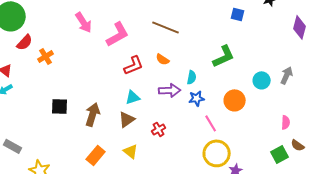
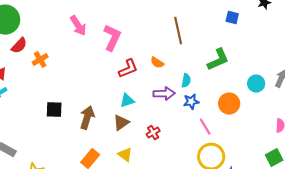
brown line: (166, 27) -> (178, 31), moved, turned 56
pink L-shape: (118, 34) -> (112, 38), turned -36

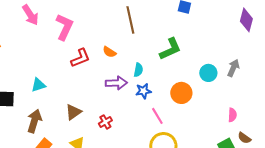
cyan triangle: (127, 101) -> (38, 85), moved
brown arrow: (87, 118) -> (34, 121), moved

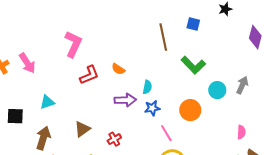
pink arrow: (30, 15) -> (27, 63), moved
brown line: (130, 20) -> (163, 37), moved
green L-shape: (170, 49) -> (193, 65), moved, turned 70

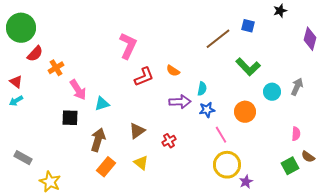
brown line: (163, 37) -> (218, 39), turned 64
pink arrow: (27, 63) -> (78, 90), moved

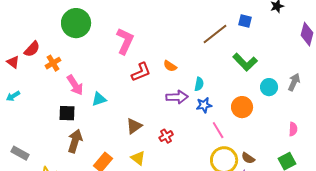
green circle: (21, 28) -> (76, 23), moved
red triangle: (16, 82) -> (13, 62), moved
brown arrow: (98, 140) -> (75, 141), moved
brown semicircle: (308, 157) -> (248, 158), moved

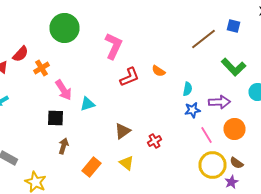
purple arrow: (177, 97) -> (220, 102), moved
orange circle: (242, 107) -> (234, 129), moved
brown arrow: (75, 141) -> (64, 146), size x0.7

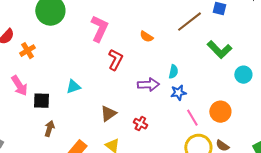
orange semicircle: (158, 71) -> (146, 37), moved
red L-shape: (130, 77) -> (115, 60), turned -40
pink arrow: (64, 90) -> (19, 86), moved
purple arrow: (220, 102) -> (148, 85), moved
red cross: (154, 141) -> (140, 124), turned -32

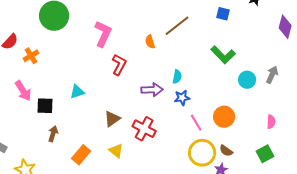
brown line: (189, 22) -> (177, 26), moved
orange semicircle: (146, 37) -> (150, 42), turned 40
red cross: (140, 124) -> (144, 129), size x1.6

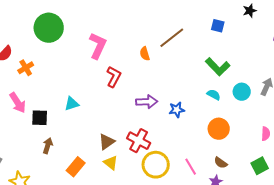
cyan semicircle: (177, 77) -> (214, 95), moved, turned -72
brown triangle: (112, 119) -> (107, 142), moved
pink line: (196, 123) -> (191, 167), moved
yellow circle: (202, 153) -> (156, 165), moved

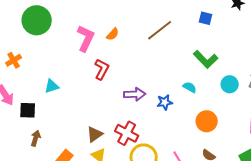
orange semicircle: (145, 54) -> (113, 34), moved, turned -120
cyan semicircle: (214, 95) -> (190, 87), moved
cyan triangle: (72, 104) -> (52, 86), moved

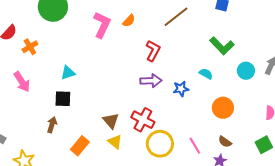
red L-shape: (102, 69) -> (153, 51), moved
black square: (28, 110) -> (63, 99), moved
brown triangle: (95, 134) -> (111, 121), turned -36

